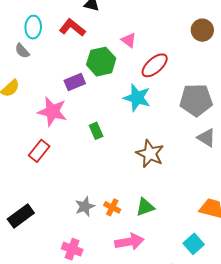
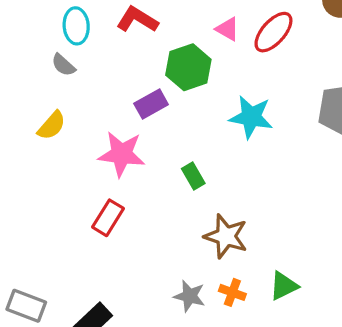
red ellipse: (155, 65) -> (273, 32), moved
brown star: (150, 154) -> (226, 236), moved
gray star: (85, 206) -> (189, 296), turned -30

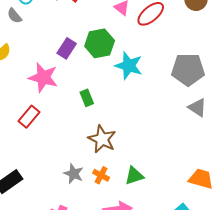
green hexagon: (188, 67) -> (100, 43), moved
purple rectangle: (151, 104) -> (67, 48), turned -36

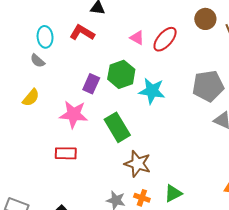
green rectangle: (87, 98) -> (117, 127), size x1.8
red rectangle: (29, 117) -> (66, 153), turned 60

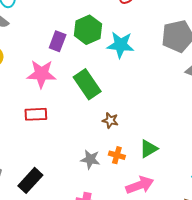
brown star: (138, 164) -> (110, 120), size x0.6

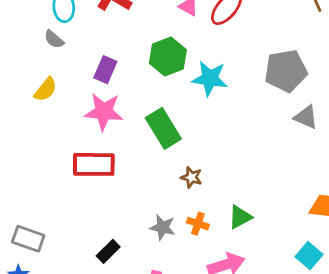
purple rectangle: (58, 41) -> (105, 70), moved
red rectangle: (36, 114) -> (94, 164), size x1.4
black rectangle: (30, 180) -> (108, 251), moved, size x0.7

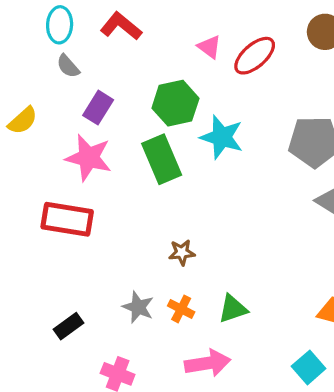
gray semicircle: (54, 39) -> (68, 66), moved
green rectangle: (163, 128) -> (162, 159), moved
brown star: (191, 177) -> (182, 252), turned -30

